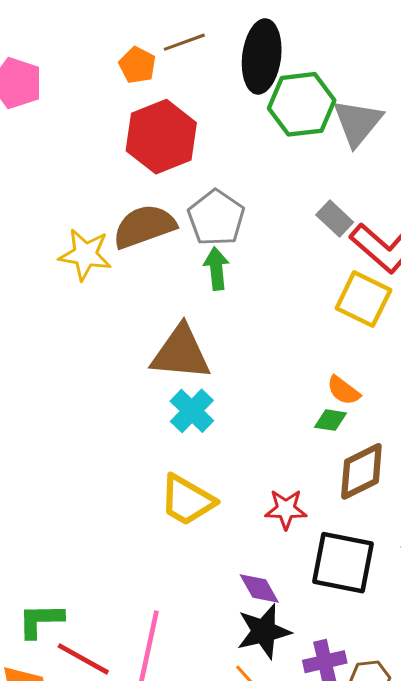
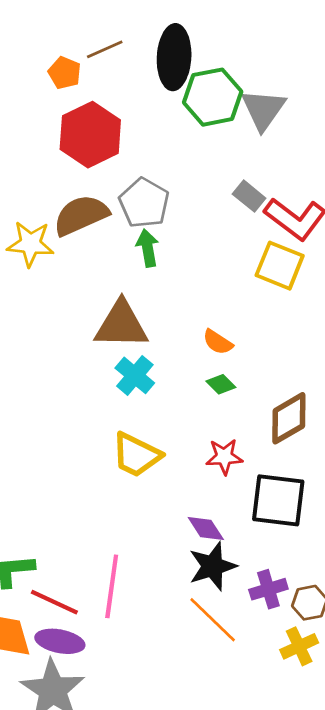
orange semicircle: (343, 390) -> (218, 342), moved
green diamond: (331, 420) -> (221, 384), moved, turned 40

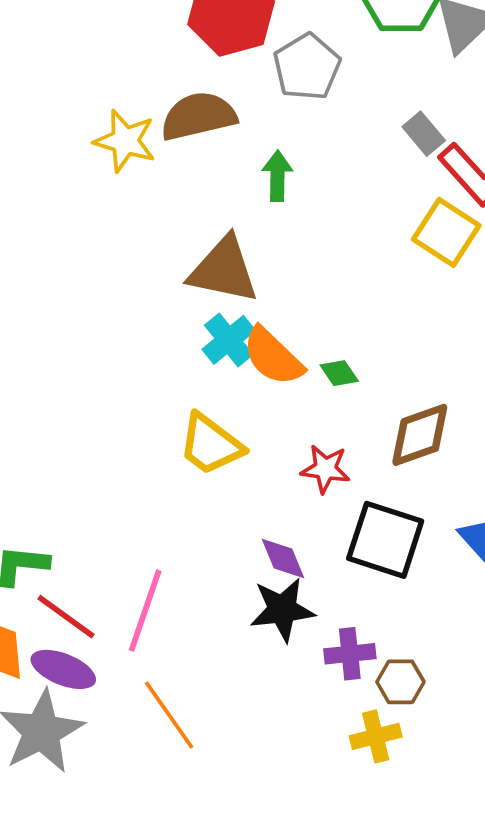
gray pentagon: (144, 203) -> (307, 67), moved
orange semicircle: (218, 342) -> (273, 356), moved, size x1.6
orange line: (213, 620) -> (169, 715), moved

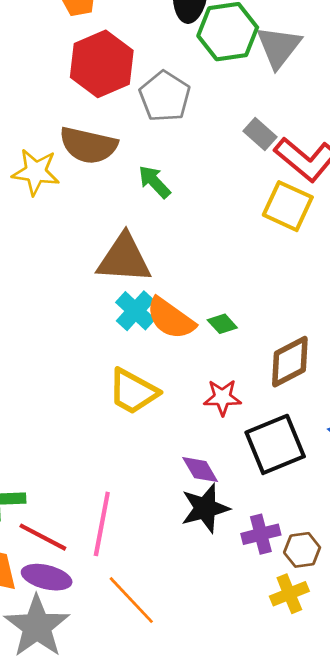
brown semicircle: (198, 116) -> (88, 145), turned -146
green arrow: (277, 176) -> (154, 182), turned -36
black square: (385, 540) -> (275, 444), turned -32

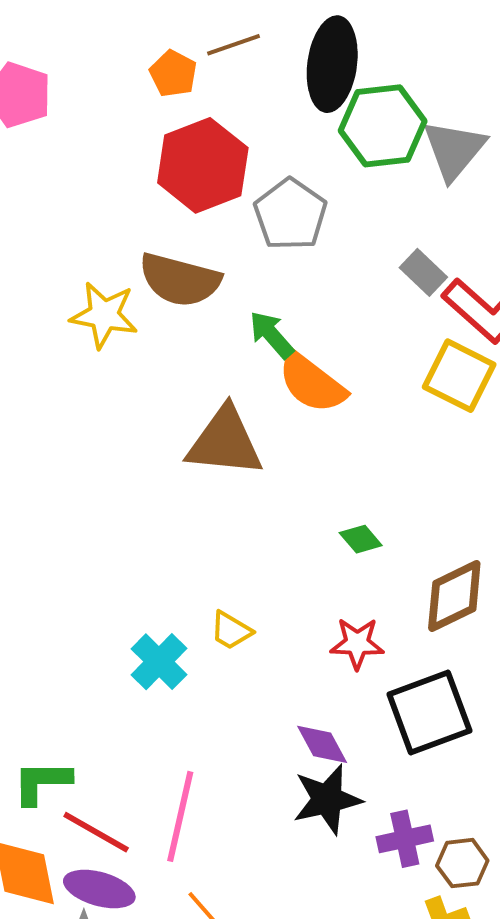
cyan cross: (135, 311) -> (159, 662), moved
orange semicircle: (171, 318) -> (312, 383), moved
yellow trapezoid: (133, 391) -> (231, 631), size x0.6

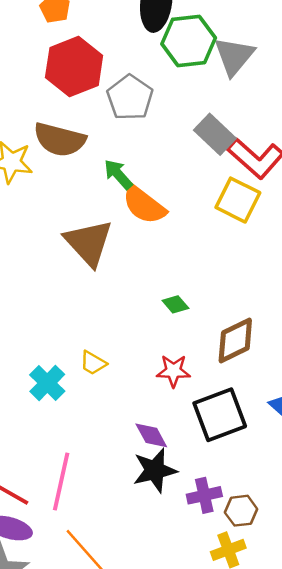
gray rectangle: (423, 272) -> (215, 134), size x1.4
brown triangle: (225, 442) -> (89, 243), turned 42

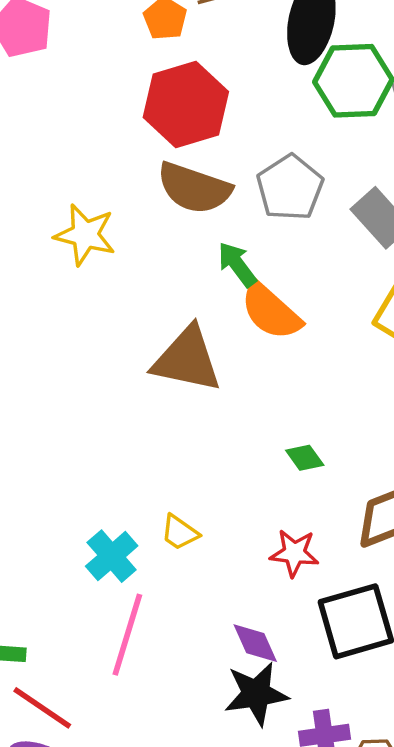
gray pentagon: (130, 98) -> (290, 188), moved
brown semicircle: (60, 140) -> (194, 188), moved
brown triangle: (89, 243) -> (187, 359), turned -40
pink line: (61, 482) -> (127, 635), moved

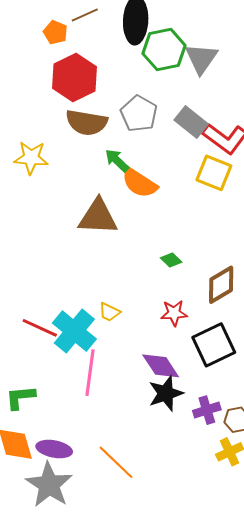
cyan cross: (112, 556) -> (74, 331), size x1.5
purple diamond: (255, 643) -> (161, 366), size x1.4
red line: (42, 708) -> (40, 328), moved

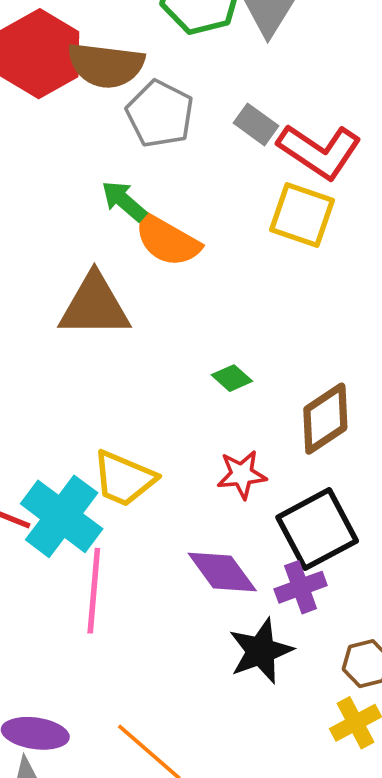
brown semicircle: (87, 122) -> (106, 65), moved
gray rectangle: (191, 122) -> (256, 124), size x0.7
yellow trapezoid: (109, 312) -> (124, 479), size x1.6
black star: (166, 393) -> (261, 651), moved
purple cross: (207, 410) -> (301, 587), moved

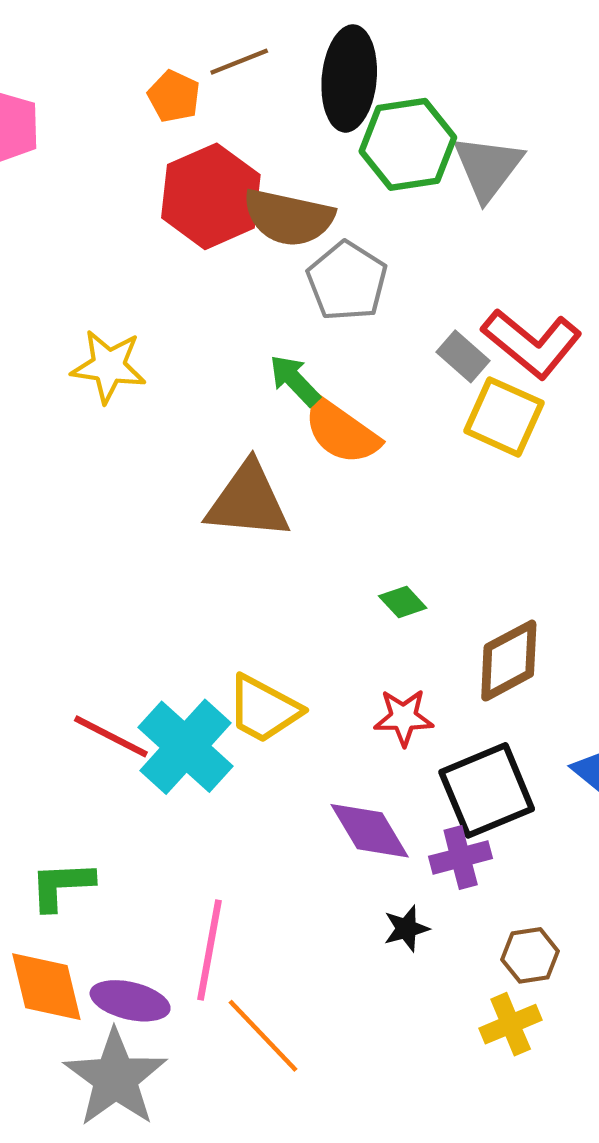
gray rectangle: (256, 124) -> (463, 356), moved
pink line: (94, 591) -> (210, 950), moved
black star: (261, 651) -> (406, 929), size x0.6

